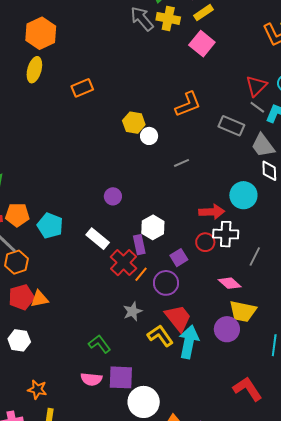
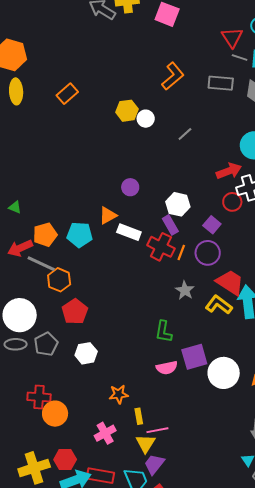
orange triangle: (39, 299) -> (108, 216), moved
green L-shape: (99, 344) -> (164, 332), turned -115

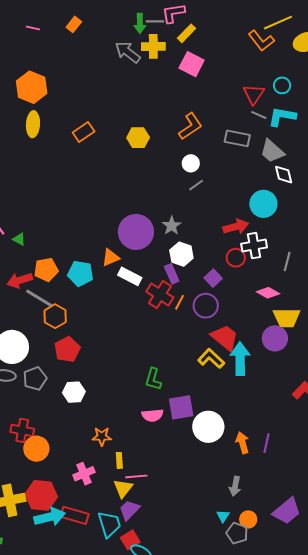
yellow hexagon: (127, 111) -> (138, 138), moved
white circle: (146, 119) -> (191, 163), moved
purple circle: (130, 187) -> (136, 232), size x2.0
gray star: (185, 290) -> (172, 226), moved
red hexagon: (65, 459) -> (41, 495), size x1.4

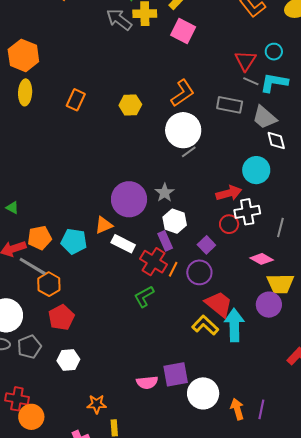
orange rectangle: (84, 132) -> (76, 100), turned -30
white circle: (191, 163) -> (183, 130), size x2.0
green L-shape: (153, 379) -> (144, 296), moved, turned 45

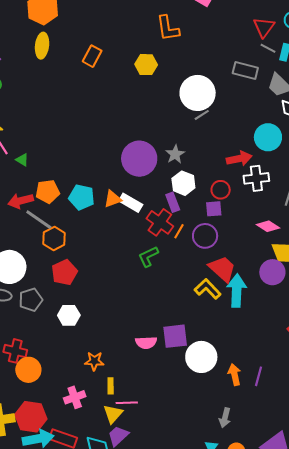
orange L-shape: (183, 93) -> (168, 28), moved, turned 112
red circle: (229, 224) -> (221, 190), moved
orange triangle: (104, 225) -> (113, 199), moved
purple square: (206, 245) -> (214, 209), turned 36

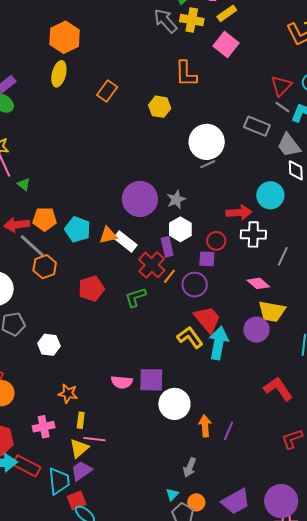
red pentagon: (64, 272) -> (91, 289), moved

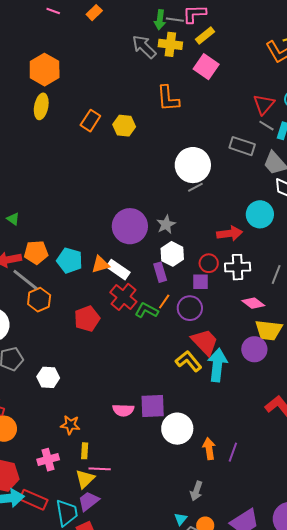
yellow hexagon: (160, 107) -> (124, 126), moved
white cross: (253, 234) -> (238, 267), moved
red cross: (152, 265) -> (123, 297), moved
green L-shape: (136, 297) -> (147, 310), moved, turned 50

